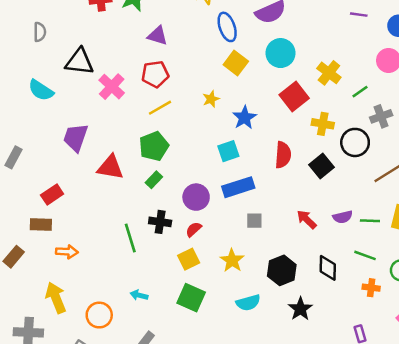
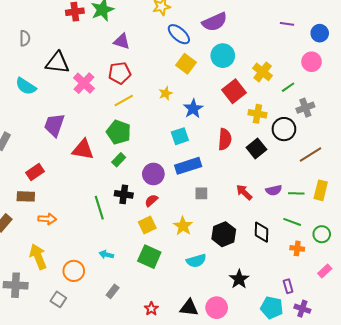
blue ellipse: (227, 27) -> (179, 34), turned -30
green pentagon: (154, 146) -> (119, 132), turned -30
black star: (300, 309) -> (239, 279), moved

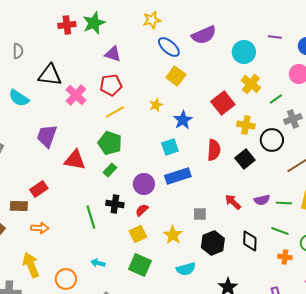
cyan circle: (223, 56) -> (244, 52), moved
red rectangle: (35, 172) -> (39, 189), moved
gray square: (201, 193) -> (200, 214), moved

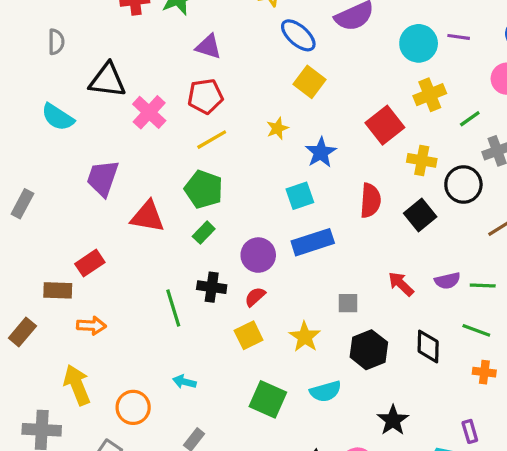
purple line: (275, 37) -> (459, 37), moved
yellow cross: (251, 84) -> (430, 95), turned 30
green square: (140, 265) -> (268, 399), moved

